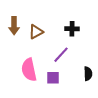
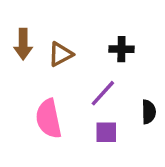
black semicircle: (88, 74) -> (149, 112), moved
purple square: (53, 78) -> (106, 132), moved

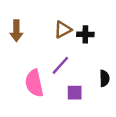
brown triangle: (60, 54) -> (63, 30), moved
purple line: (103, 93) -> (60, 65), moved

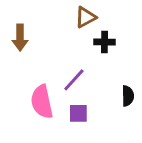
brown triangle: (63, 30) -> (86, 17), moved
purple square: (75, 93) -> (78, 113), moved

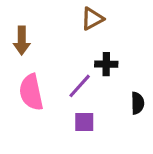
black cross: (104, 42) -> (106, 64), moved
pink semicircle: (42, 102) -> (31, 92), moved

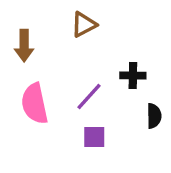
brown triangle: (92, 19) -> (84, 25), moved
black cross: (106, 64) -> (133, 75), moved

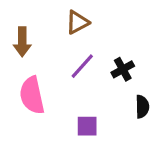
black cross: (133, 75) -> (123, 69), turned -30
purple line: (89, 97) -> (82, 66), moved

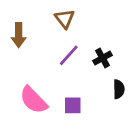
brown triangle: (77, 22) -> (65, 19), turned -40
pink semicircle: (32, 95) -> (34, 100), moved, turned -32

